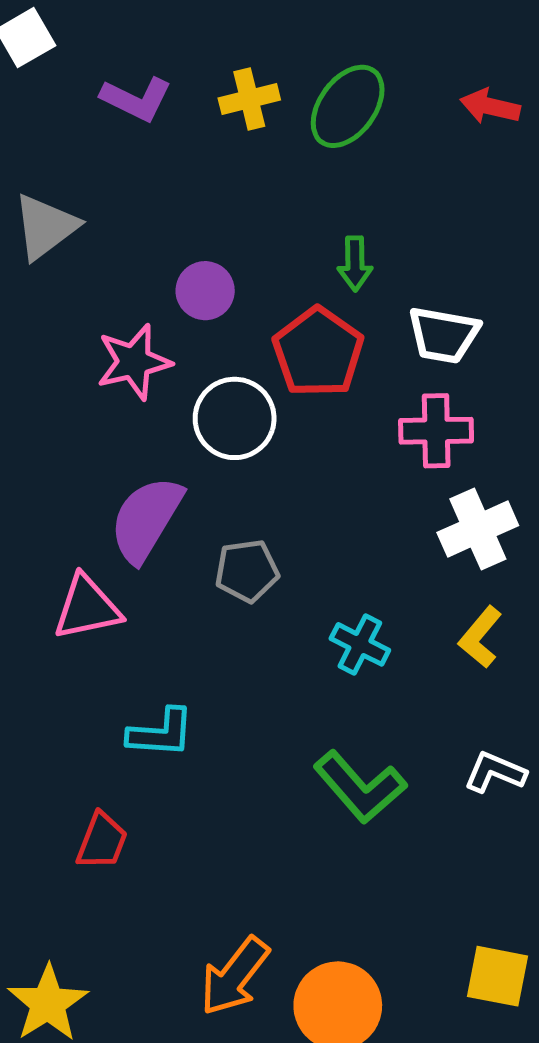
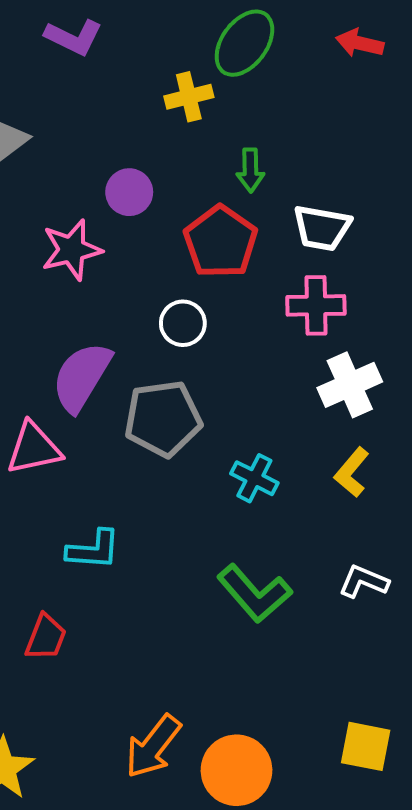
yellow cross: (249, 99) -> (189, 97), moved
white circle: (235, 418) -> (183, 323), moved, size x0.7
gray pentagon: (247, 571) -> (163, 419), size x1.5

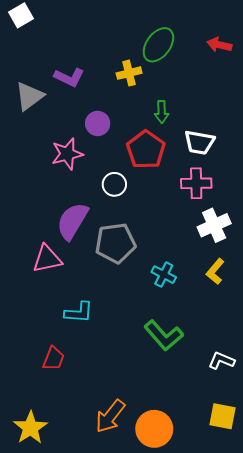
purple L-shape: (74, 37) -> (69, 77), moved
white circle: (183, 323) -> (114, 184), moved
white L-shape: (364, 582) -> (221, 361), moved

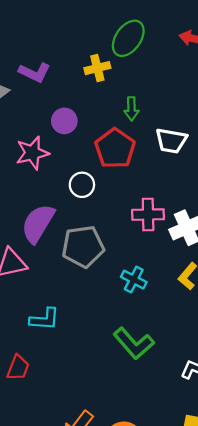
pink cross: (196, 183) -> (148, 215), moved

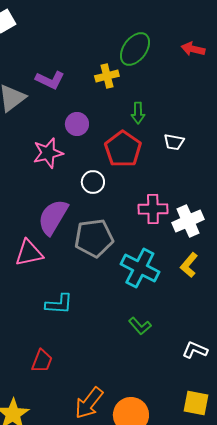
white trapezoid: (171, 141) -> (174, 142), size x0.7
cyan cross: (134, 280) -> (140, 268), size x1.6
green L-shape: (134, 343) -> (140, 326), size x0.6
red trapezoid: (18, 368) -> (42, 361), moved

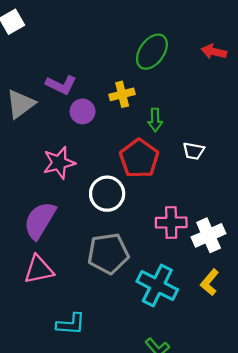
yellow cross: (107, 76) -> (122, 94), moved
purple circle: (77, 124) -> (83, 111), moved
white circle: (93, 182) -> (107, 194), size x1.4
purple semicircle: (53, 217) -> (40, 220), moved

